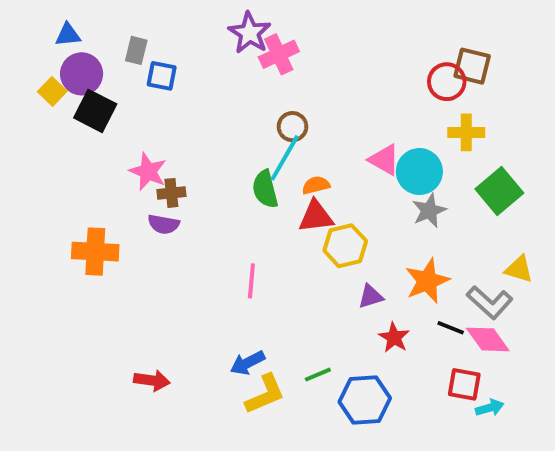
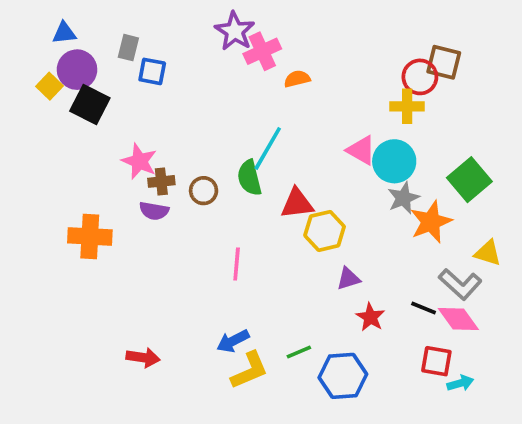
brown circle: (292, 127) -> (204, 191), moved
yellow cross: (466, 132) -> (407, 106), moved
orange semicircle: (316, 185) -> (297, 79), moved
orange star: (427, 281) -> (431, 222), moved

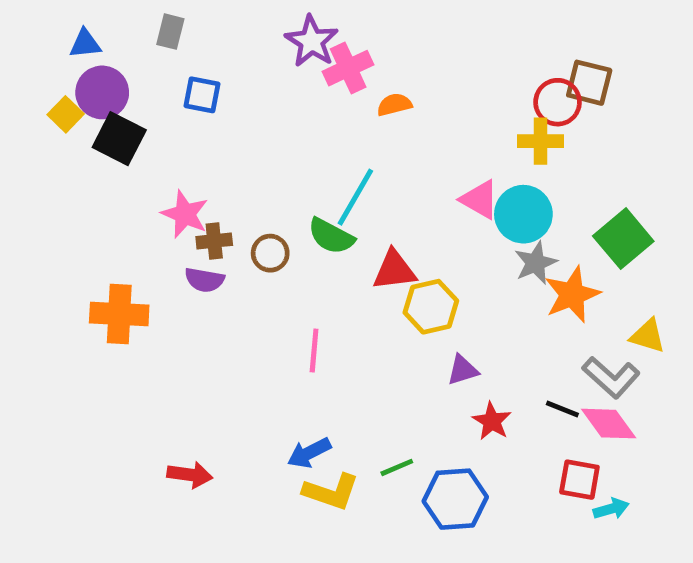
gray rectangle: (128, 48) -> (170, 32), moved
green semicircle: (249, 178) -> (331, 236), turned -48
yellow L-shape: (249, 370) -> (331, 492), turned 42

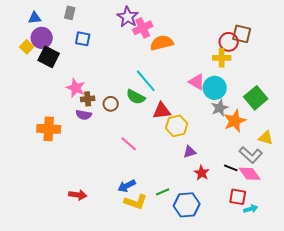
orange semicircle: (394, 105) -> (162, 43), size x1.6
cyan line: (355, 197) -> (146, 81), turned -70
pink line: (314, 351) -> (129, 144), turned -54

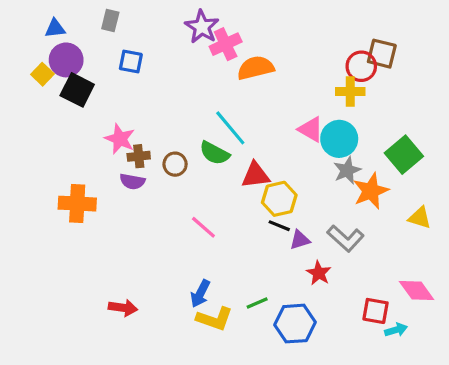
gray L-shape: (251, 155) -> (346, 238), moved
black line: (231, 168) -> (279, 226), moved
pink diamond: (250, 174) -> (417, 290), moved
blue arrow: (127, 186) -> (200, 294), turned -36

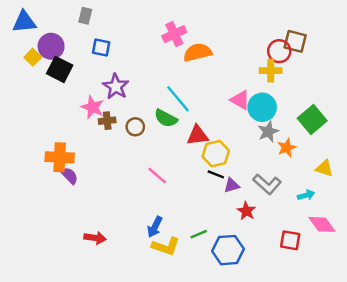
purple star: (202, 27) -> (116, 87), moved
blue triangle: (55, 28) -> (24, 22), moved, size x1.5
purple semicircle: (132, 181) -> (69, 176), moved, turned -144
orange star: (371, 191) -> (287, 148), size x0.7
cyan arrow: (396, 330) -> (306, 195), moved

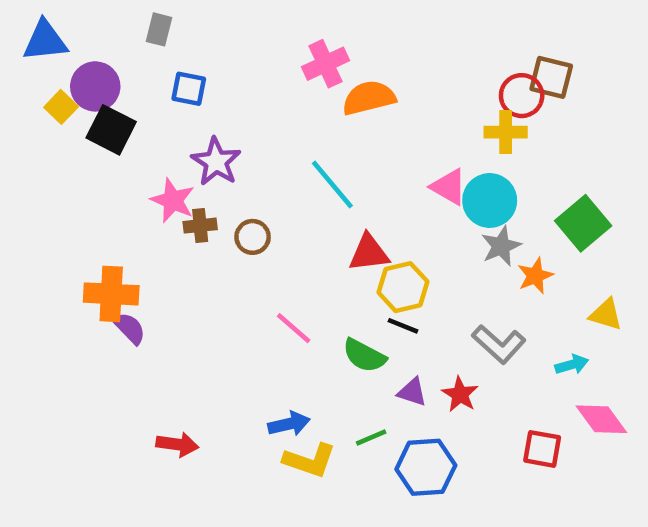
green semicircle: (166, 118) -> (364, 355), moved
purple triangle: (232, 185) -> (412, 392), moved, turned 35
blue arrow: (155, 227) -> (289, 424), turned -130

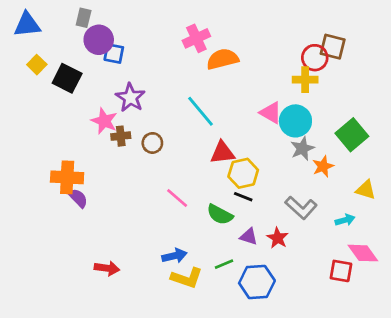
gray rectangle: (159, 29) -> (84, 18), moved
purple circle: (95, 86) -> (99, 40), moved
red square: (542, 449) -> (341, 271), moved

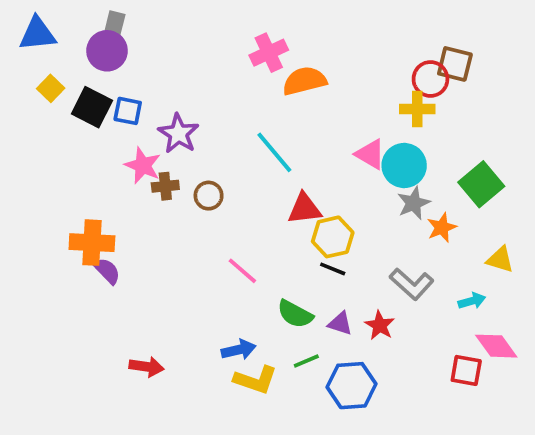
purple circle: (99, 40) -> (107, 51), moved
blue square: (114, 54) -> (128, 111), moved
green semicircle: (220, 215) -> (295, 314), moved

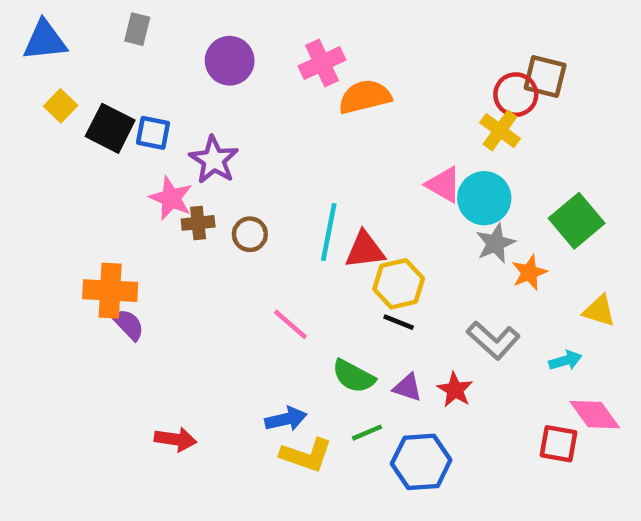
purple circle: (107, 51) -> (230, 61), moved
yellow cross: (417, 109) -> (500, 131), turned 36
cyan line: (274, 152) -> (329, 232), moved, turned 51

